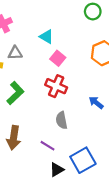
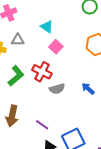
red cross: (56, 86) -> (42, 72), moved
gray semicircle: (62, 120) -> (57, 89), moved, turned -98

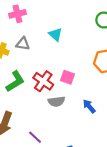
pink square: (56, 47) -> (68, 77), moved, turned -32

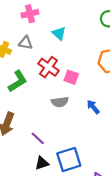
pink cross: (17, 14) -> (30, 14), moved
red cross: (43, 81) -> (48, 67), moved

